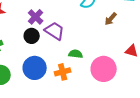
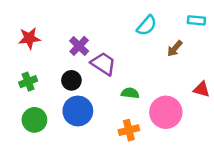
black circle: (32, 36) -> (71, 80), moved
orange cross: (63, 72) -> (129, 130), moved

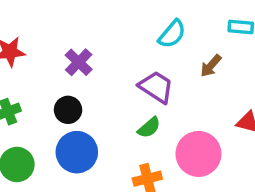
purple trapezoid: (103, 64) -> (156, 87), moved
green semicircle: (130, 93) -> (149, 127), turned 132

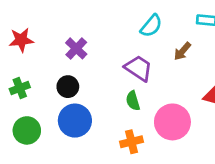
green semicircle: (149, 127) -> (133, 101), turned 114

